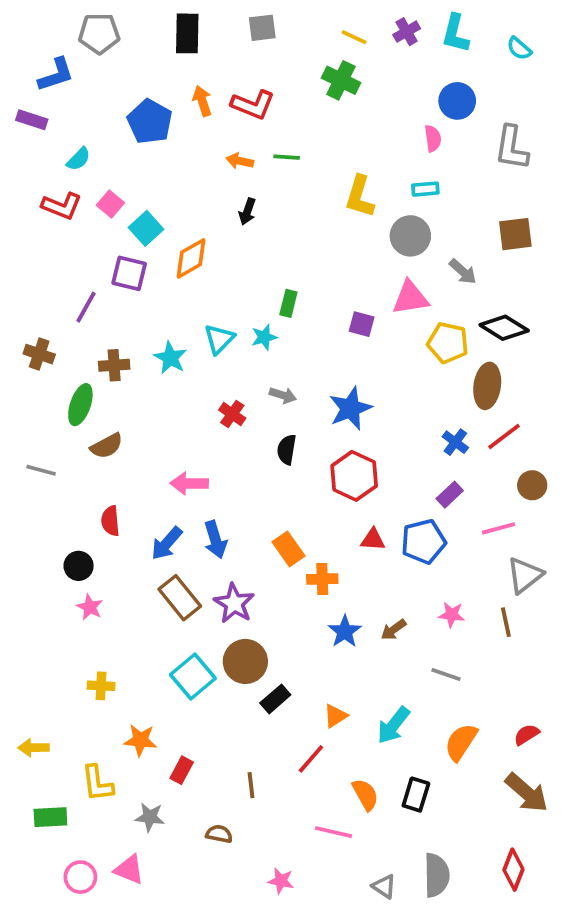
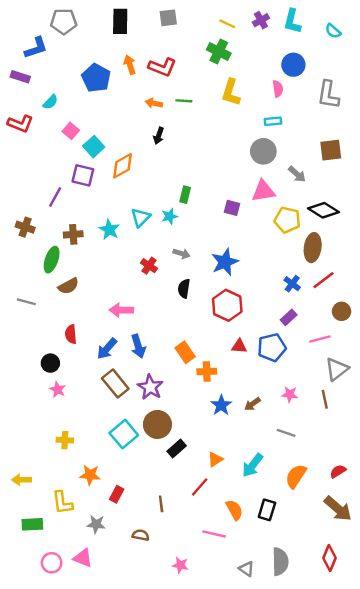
yellow L-shape: (360, 197) -> (231, 92), moved
red L-shape: (62, 206) -> (20, 124), moved

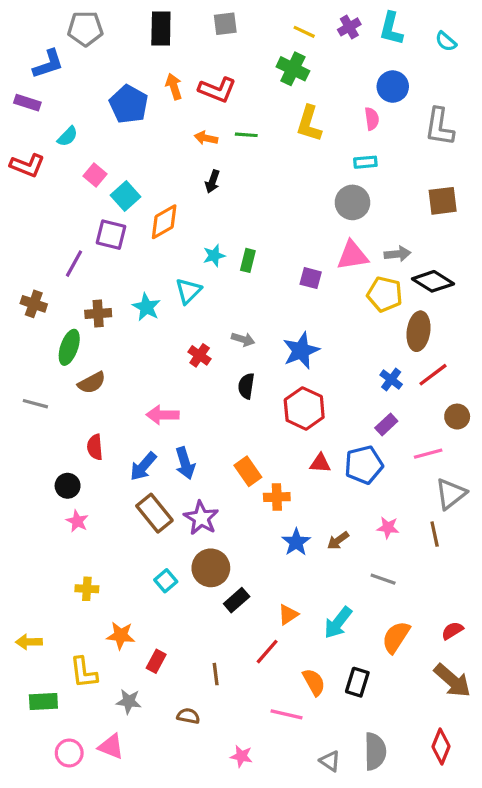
gray arrow: (297, 174) -> (398, 254), moved, turned -48
cyan star: (169, 216) -> (214, 256), moved
cyan square: (124, 434) -> (166, 581), size x0.6

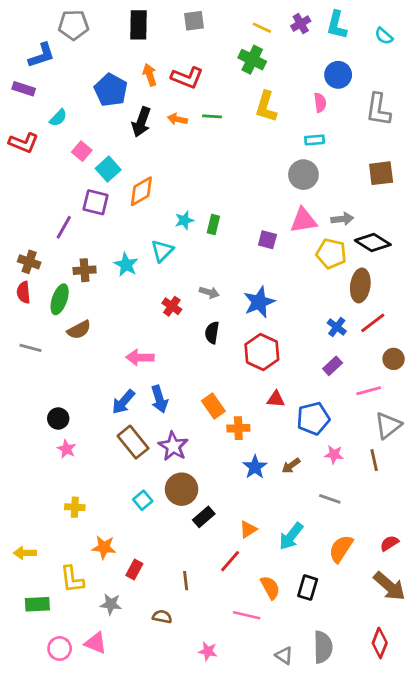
black arrow: (212, 182) -> (141, 122), moved, size x1.5
red semicircle: (95, 447) -> (24, 292), moved
blue pentagon: (364, 465) -> (313, 418), moved

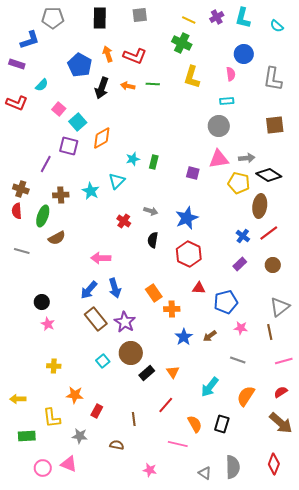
brown circle: (394, 359) -> (273, 265), moved
pink line: (369, 391) -> (284, 361), moved
orange triangle: (248, 529) -> (173, 372), moved, turned -32

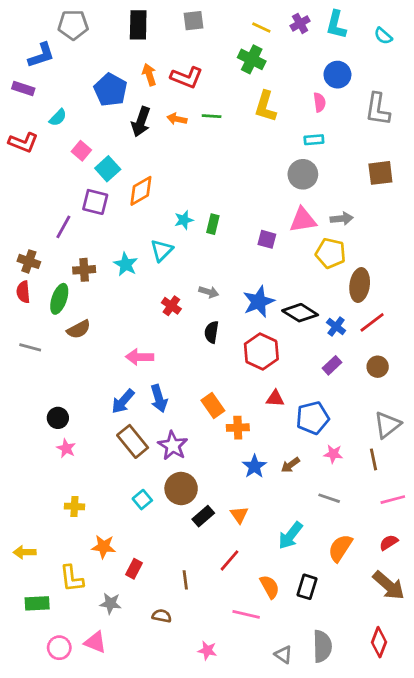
black diamond: (269, 175) -> (300, 313), moved

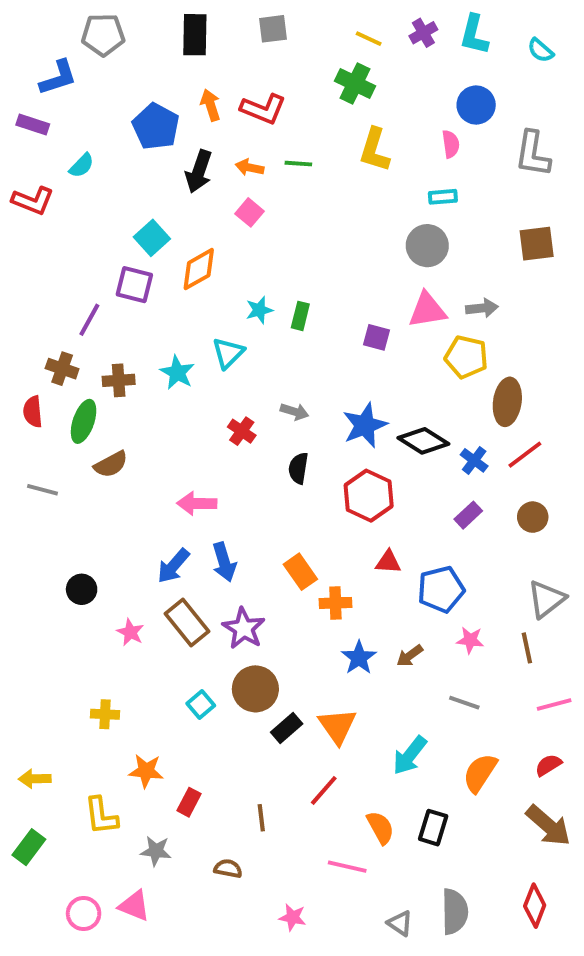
pink square: (81, 151) -> (250, 212), moved
brown cross: (29, 261) -> (62, 369), moved
pink star: (66, 448) -> (130, 632), moved
orange triangle: (239, 515) -> (337, 726), size x1.5
green rectangle: (37, 603) -> (29, 847), moved, turned -50

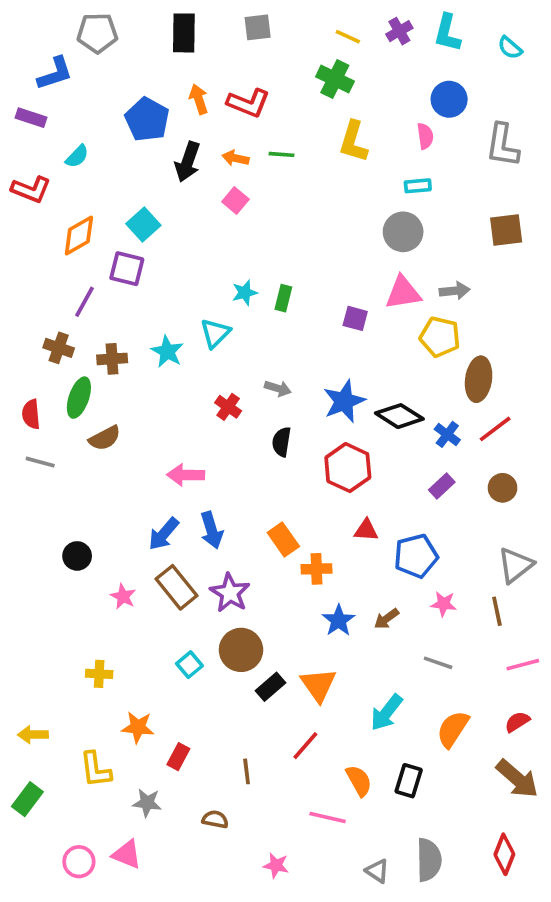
orange diamond: (199, 269) -> (79, 236), moved
red semicircle: (33, 412) -> (31, 414), moved

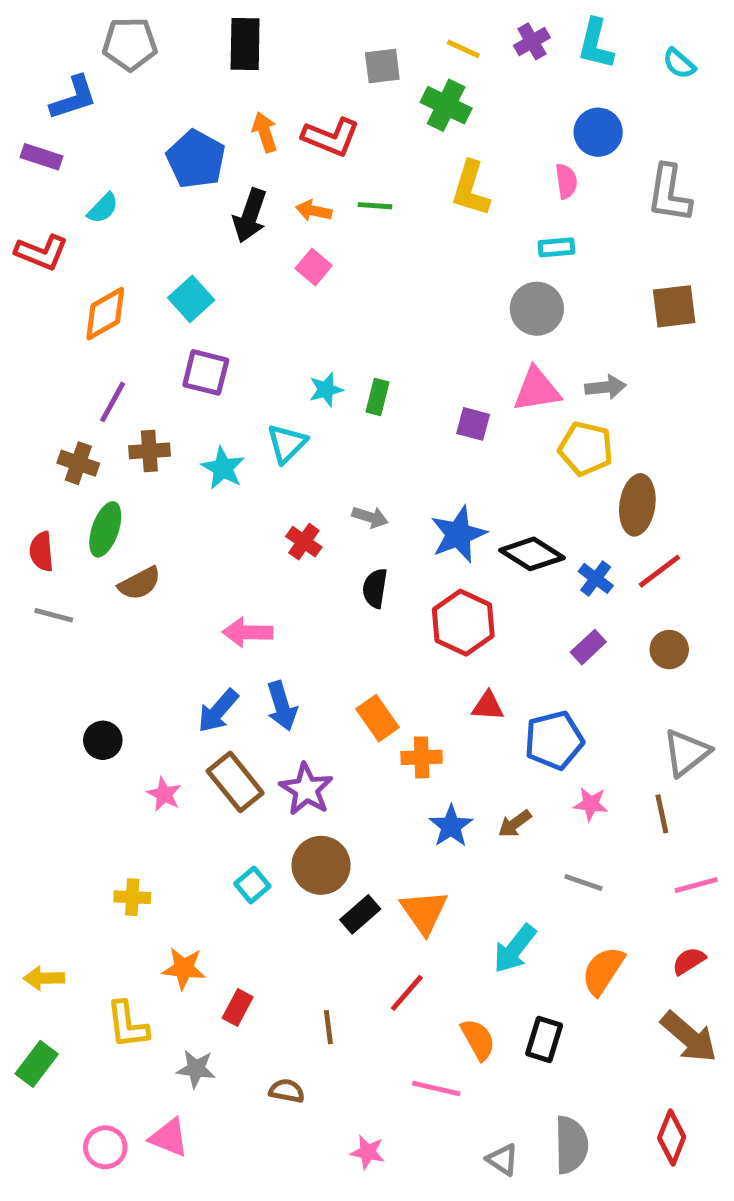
gray square: (258, 27) -> (382, 66), moved
purple square: (127, 269) -> (206, 372), moved
brown cross: (112, 359) -> (149, 451), moved

